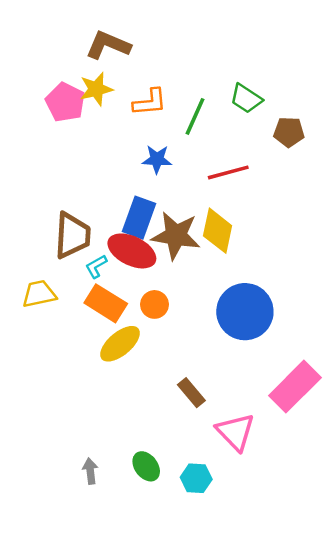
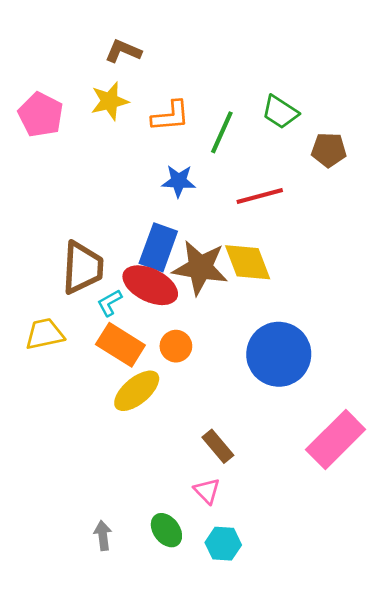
brown L-shape: (108, 45) -> (123, 51), size x0.7
pink pentagon: (65, 102) -> (41, 115), moved
yellow diamond: (218, 231) -> (248, 262), turned -33
pink triangle: (235, 432) -> (207, 491), moved, size x0.6

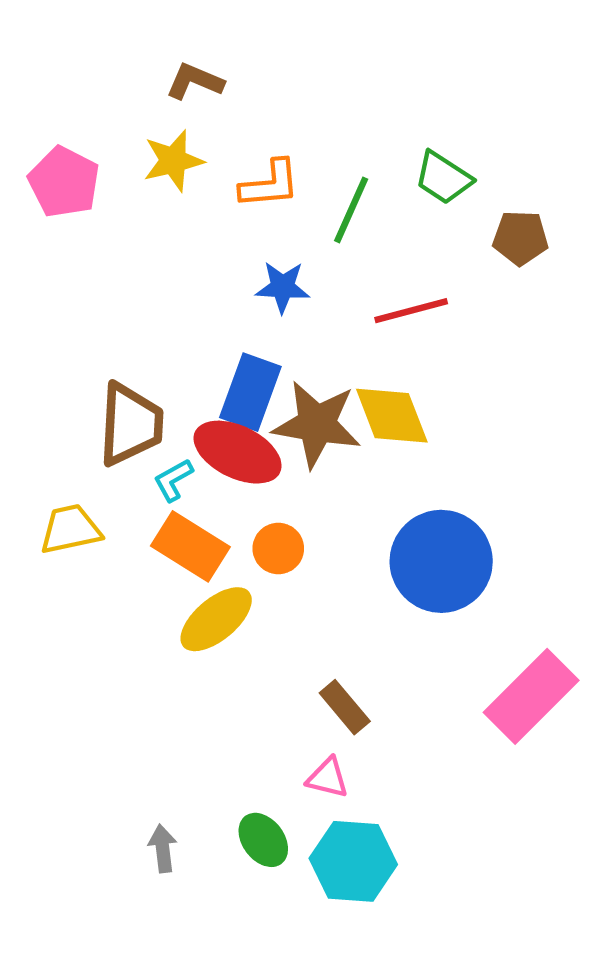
pink triangle: (207, 491) -> (328, 778), turned -32
cyan hexagon: (223, 544) -> (353, 861), size x1.5

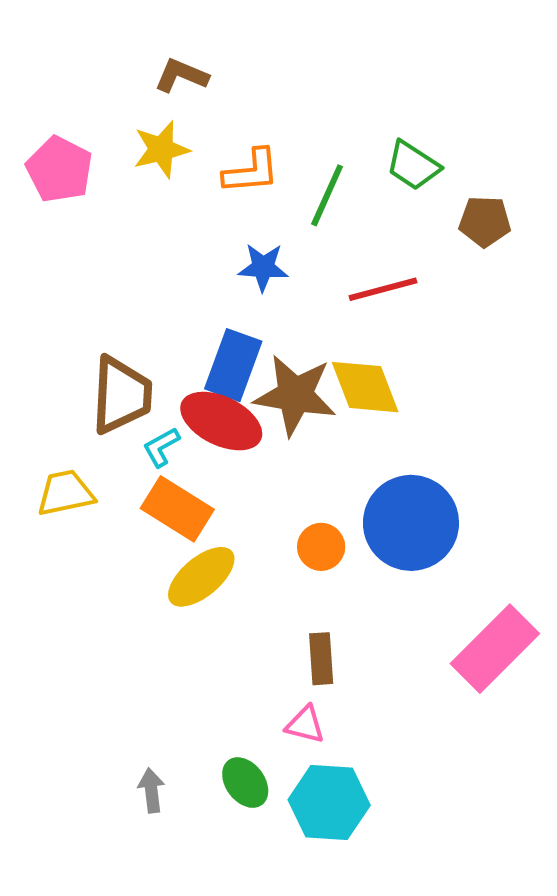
orange circle: (278, 549) -> (321, 547), moved
brown rectangle: (345, 707) -> (321, 659), turned 36

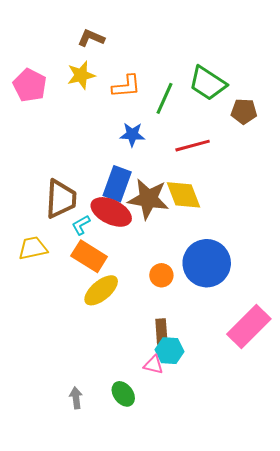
green trapezoid: (413, 165) -> (208, 83), size x1.4
cyan hexagon: (329, 803) -> (169, 351), moved, size x0.7

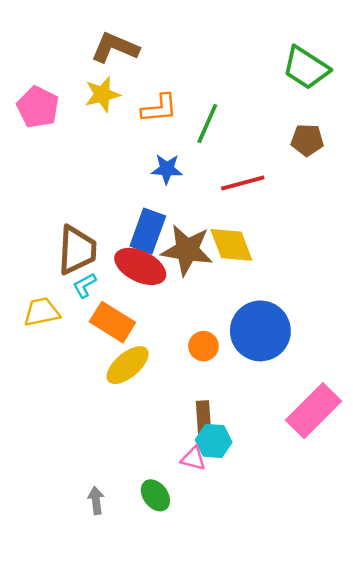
brown L-shape: (91, 38) -> (115, 48), size x1.4
green trapezoid: (208, 83) -> (306, 68), moved
cyan L-shape: (81, 225) -> (85, 285), moved

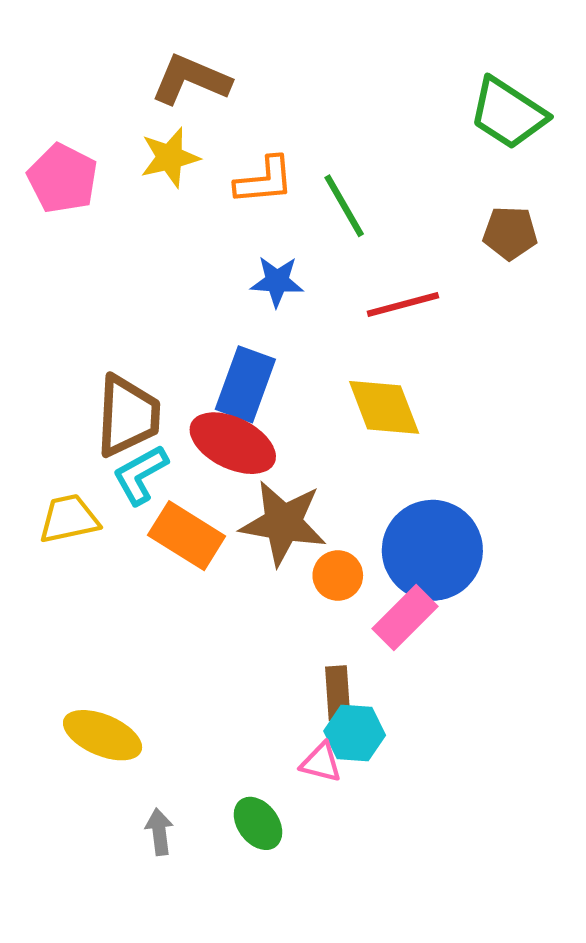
green line: (207, 124) -> (344, 206), turned -54
brown star: (187, 250) -> (283, 523), moved
cyan L-shape: (85, 285) -> (140, 475), size x1.4
yellow ellipse: (128, 365) -> (103, 735), moved, turned 63
pink rectangle: (314, 411) -> (405, 618), moved, size x0.7

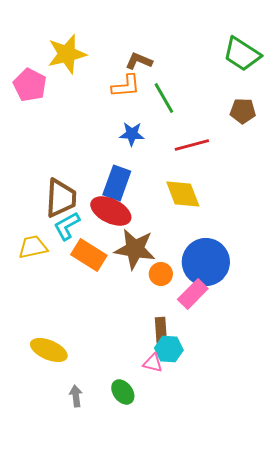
brown L-shape: (191, 80) -> (139, 61), moved, size x0.7
yellow star: (170, 157) -> (67, 54), moved, size x1.4

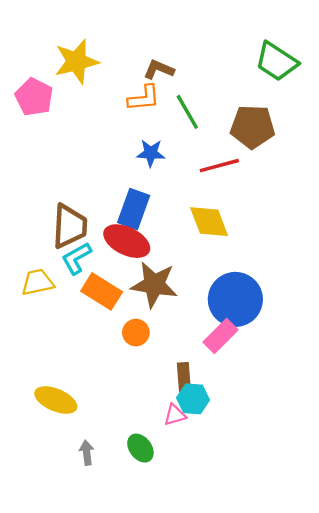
brown pentagon: (243, 111) -> (253, 127), moved, size x1.5
orange circle: (161, 274) -> (136, 333), moved
pink triangle: (153, 363) -> (175, 415), turned -30

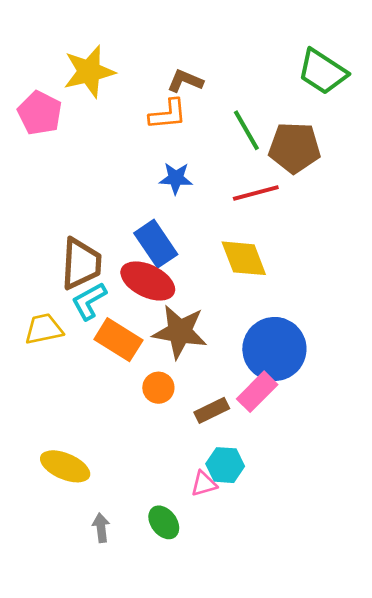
green line: (187, 112) -> (246, 130), moved
blue rectangle: (134, 209) -> (156, 244), turned -54
brown rectangle: (184, 377) -> (212, 410), moved, turned 68

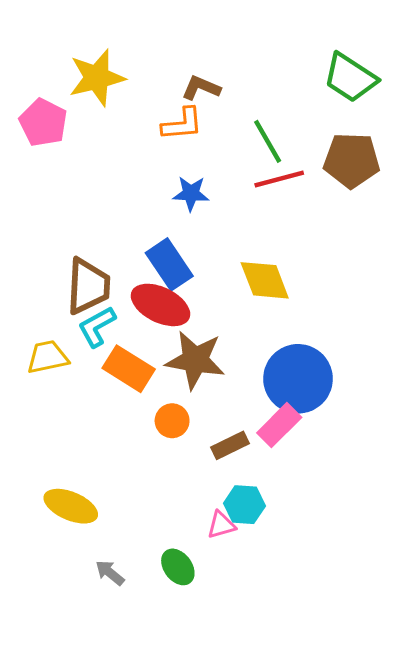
brown pentagon: (294, 148) -> (352, 160), moved
red line: (256, 193) -> (279, 179), moved
gray arrow: (101, 528) -> (110, 573), turned -44

